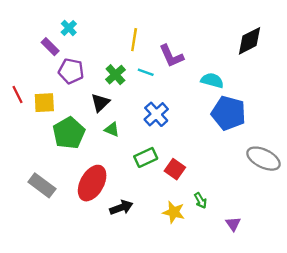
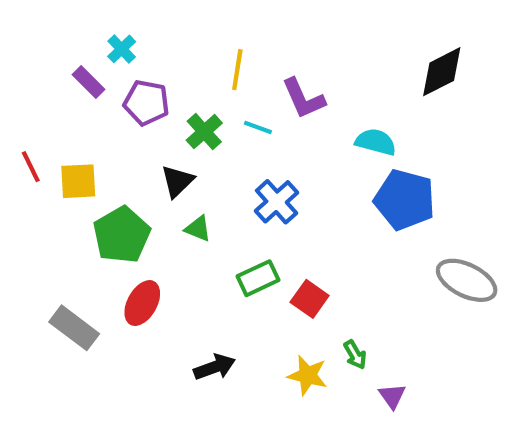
purple pentagon: (71, 71) -> (146, 103), moved
red ellipse: (92, 183) -> (142, 303), moved, size x0.7
purple triangle: (233, 224) -> (392, 396), moved

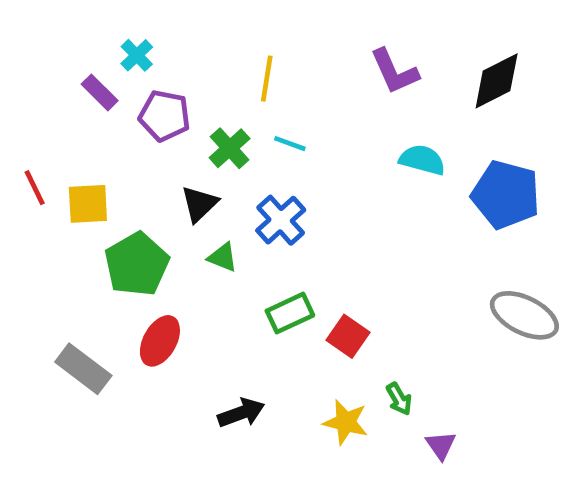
purple L-shape: (303, 99) -> (394, 72), moved
blue pentagon: (405, 200) -> (506, 195), moved
blue cross: (277, 202) -> (281, 220), moved

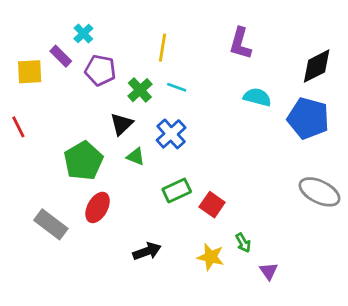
purple L-shape: (394, 72) -> (240, 43), turned 40
black diamond: (497, 81) -> (317, 66), moved
red line: (35, 188) -> (18, 127), moved
yellow square: (88, 204) -> (30, 72), moved

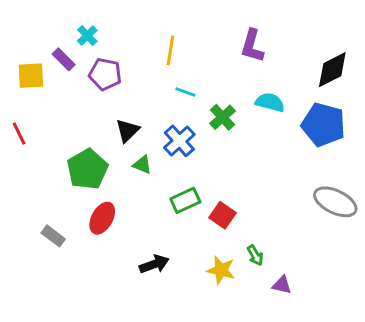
green cross: (140, 90) -> (222, 117), moved
gray rectangle: (51, 224) -> (53, 236), size x0.7
purple triangle: (269, 271) -> (282, 285), turned -42

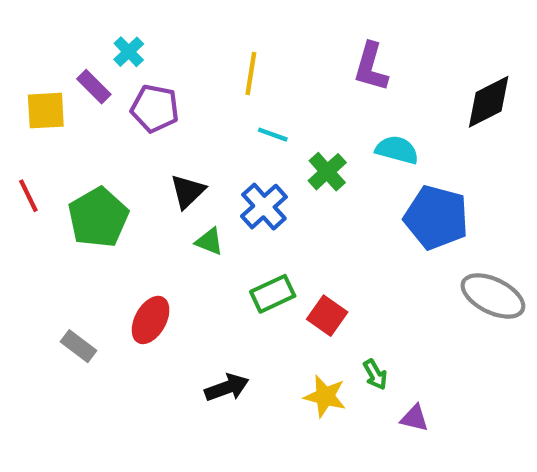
blue pentagon: (323, 125) -> (436, 217), moved
green pentagon: (87, 169) -> (98, 217), moved

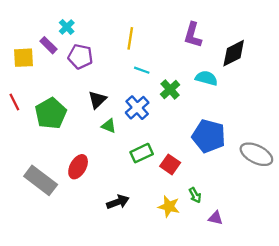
black diamond: (489, 102) -> (234, 53), moved
blue pentagon: (436, 217) -> (209, 136), moved
gray rectangle: (79, 346) -> (41, 180), size x1.8

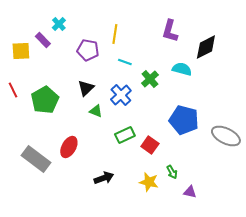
purple pentagon: (80, 57) -> (88, 50), moved

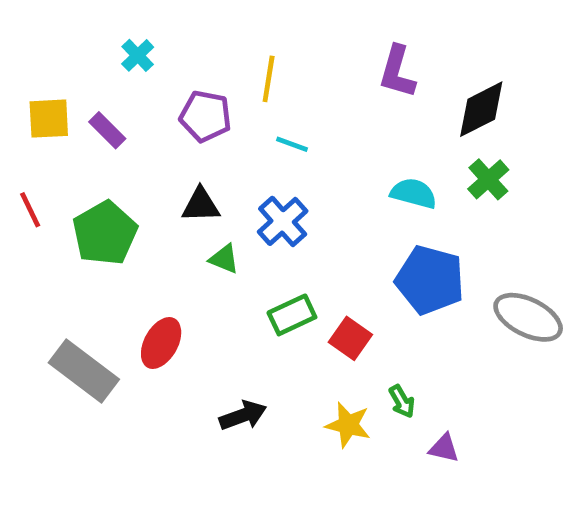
purple rectangle: (43, 40) -> (107, 130), moved
cyan semicircle: (182, 69) -> (414, 193), moved
green cross: (150, 79) -> (488, 179), moved
black triangle: (86, 88) -> (201, 205), turned 42

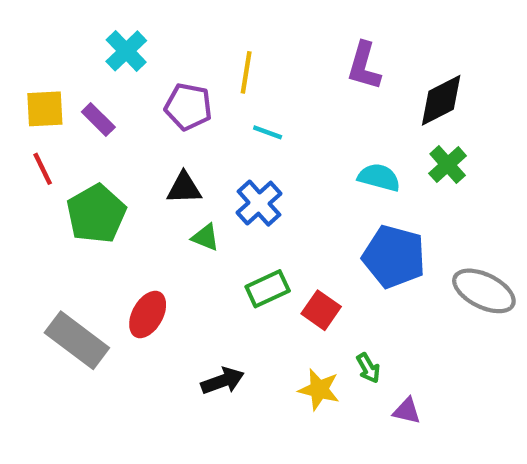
cyan cross: (138, 55) -> (126, 51), size x1.4
red line: (30, 210) -> (43, 169), moved

